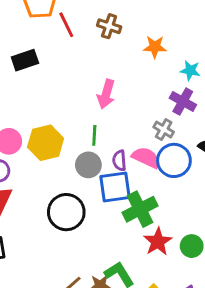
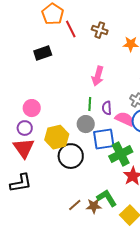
yellow hexagon: (46, 143) -> (57, 137), moved
purple semicircle: (119, 160) -> (107, 108), moved

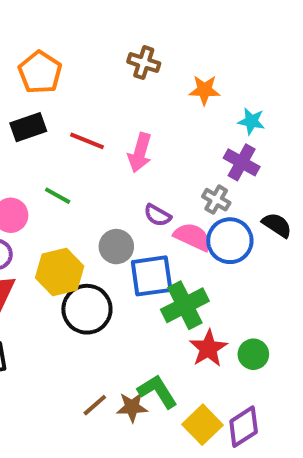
orange pentagon: (53, 14) -> (40, 72), moved
red line: (71, 29) -> (87, 141), moved, turned -42
black rectangle: (43, 53) -> (28, 127), moved
green line: (90, 104) -> (58, 196), moved, turned -64
purple semicircle: (107, 108) -> (157, 215), turned -56

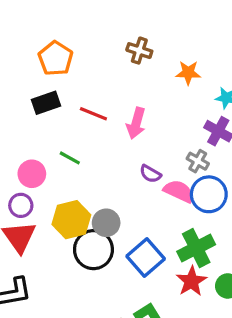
gray circle: (116, 247) -> (106, 223), moved
blue square: (152, 276) -> (146, 258), moved, turned -33
green cross: (185, 305) -> (196, 248), moved

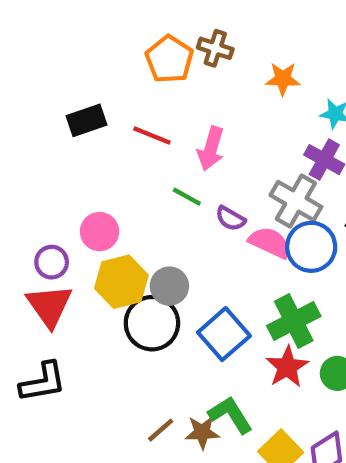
orange pentagon: (56, 58) -> (169, 59), moved
green line: (70, 158) -> (187, 197), moved
gray cross: (198, 161) -> (296, 201), size x1.6
pink circle: (32, 174) -> (100, 232), moved

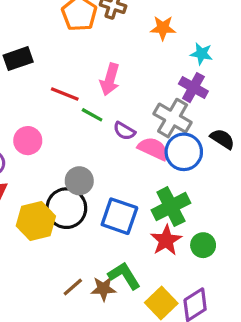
red line: (152, 136) -> (65, 94), moved
yellow hexagon: (121, 282) -> (36, 221), moved
blue square: (224, 334) -> (119, 216), turned -30

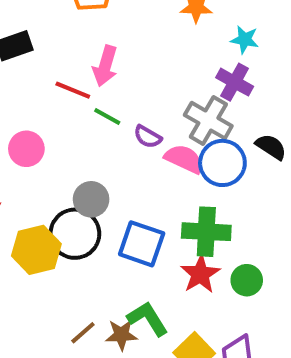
pink arrow: (110, 79) -> (105, 66), moved
green cross: (171, 207) -> (206, 232), turned 30

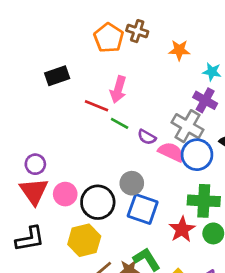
pink circle: (26, 149) -> (65, 194), moved
gray circle: (91, 199) -> (132, 183), moved
green cross: (206, 232) -> (204, 201), moved
yellow hexagon: (36, 250) -> (84, 240), moved

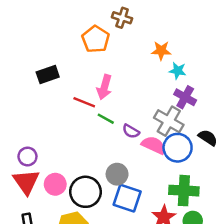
brown cross: (137, 31) -> (122, 18), moved
cyan star: (212, 72) -> (178, 71), moved

